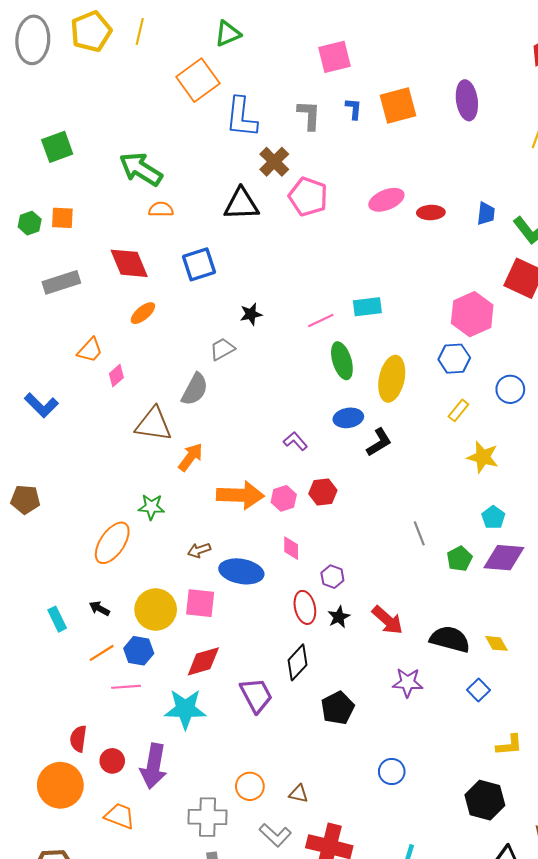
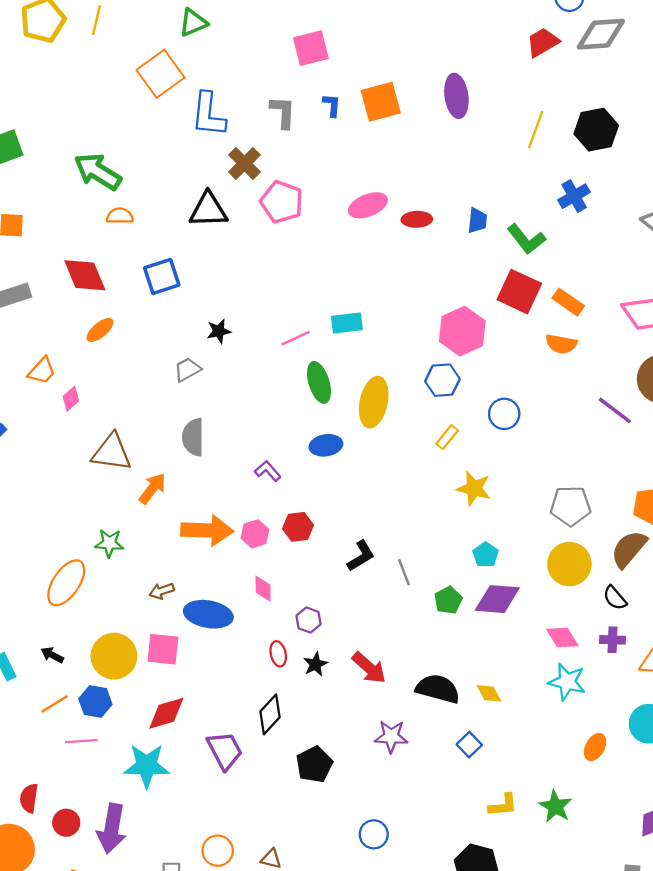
gray semicircle: (195, 389) -> (193, 437), moved, turned 152
black L-shape: (379, 442) -> (361, 556), moved
red ellipse: (305, 607) -> (278, 654), size x0.7

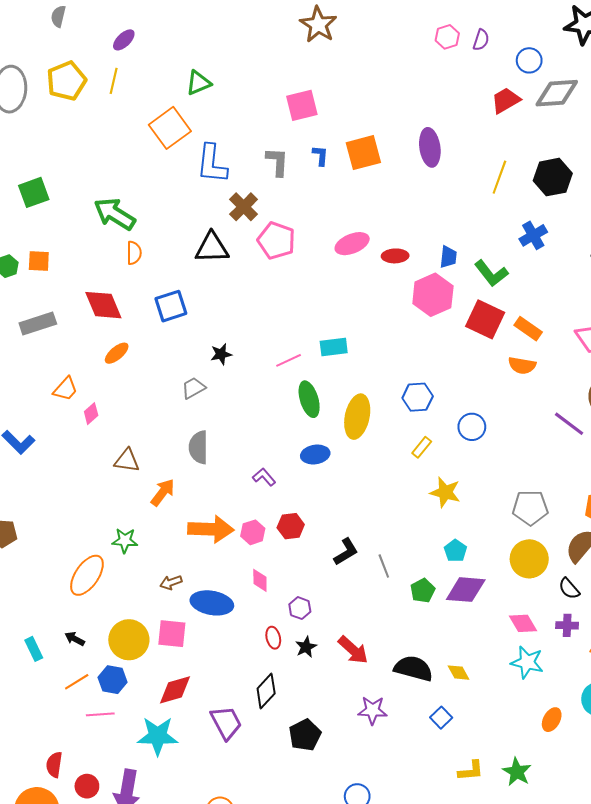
orange semicircle: (120, 216) -> (134, 253), turned 90
pink hexagon: (462, 331) -> (433, 295), moved
brown triangle: (112, 452) -> (127, 461), size x0.7

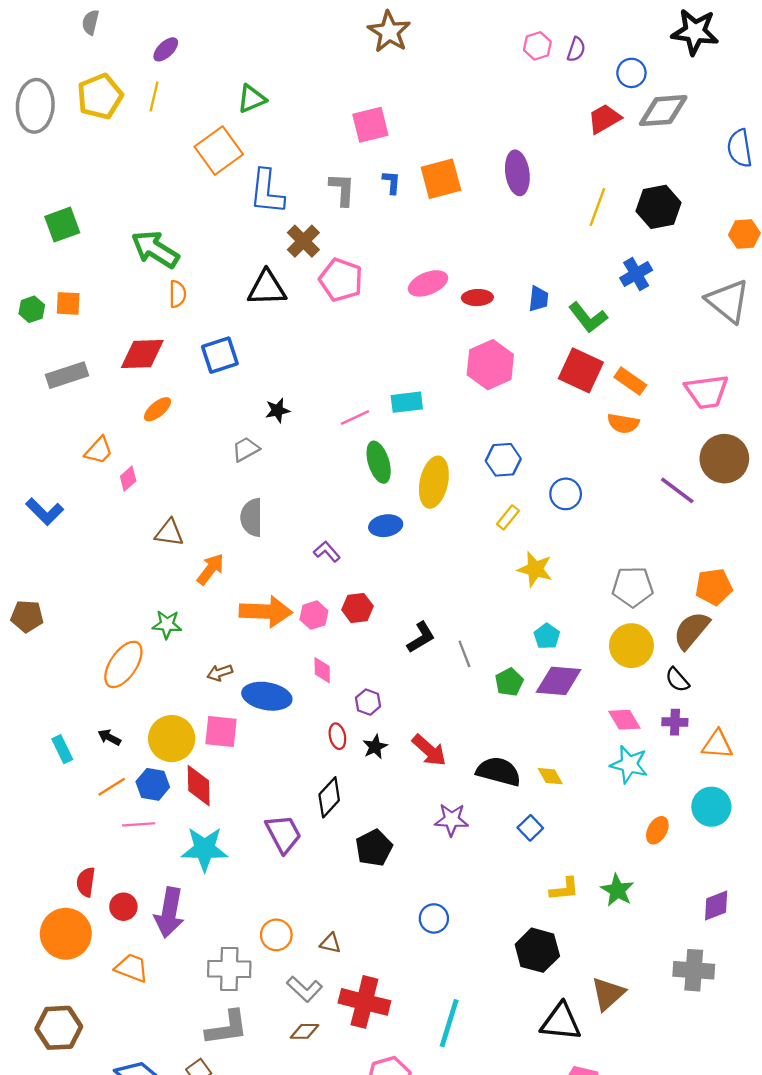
pink hexagon: (433, 295) -> (490, 365), moved
red diamond: (103, 305) -> (142, 354), turned -69
red diamond: (175, 690) -> (199, 786), moved, turned -75

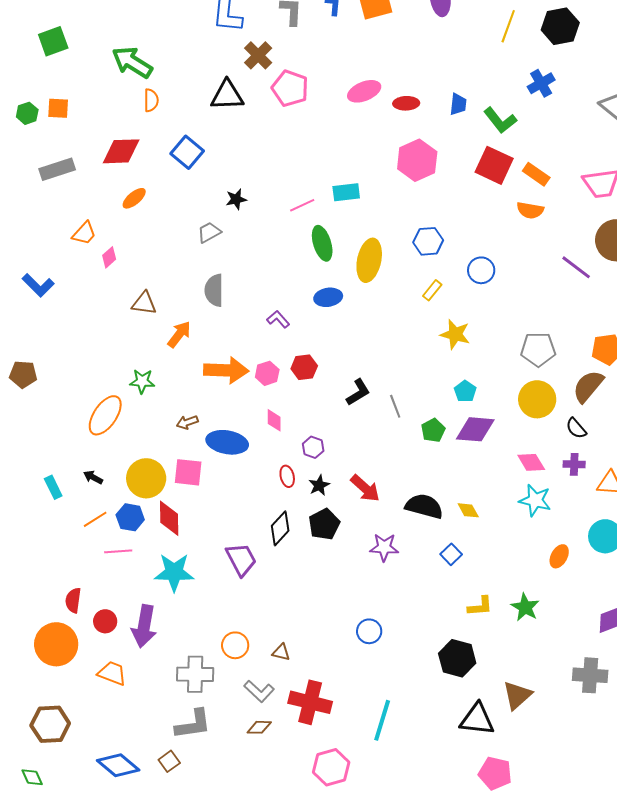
blue square: (220, 355) -> (187, 152), turned -32
black pentagon: (374, 848) -> (324, 524), moved

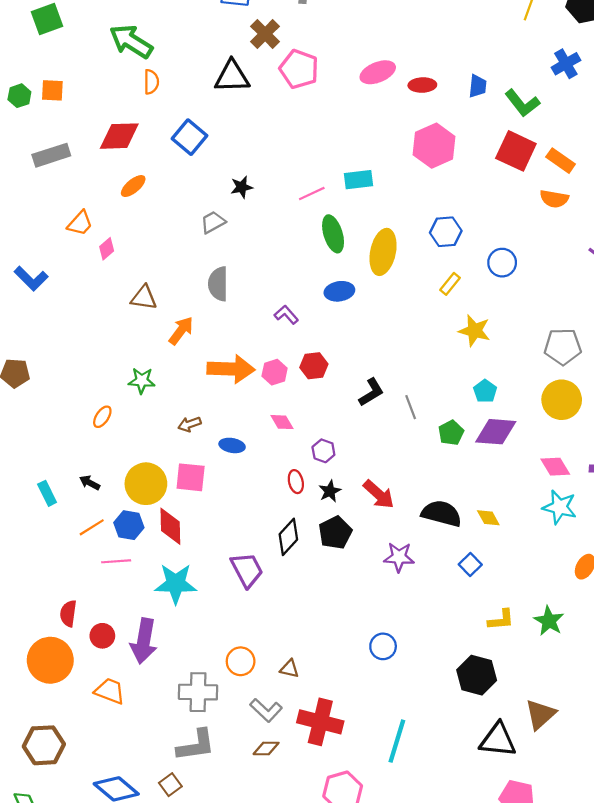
orange ellipse: (105, 415) -> (102, 417), size x0.5
pink diamond: (274, 420) -> (282, 422), turned -30
blue ellipse: (227, 442) -> (232, 445), size x0.6

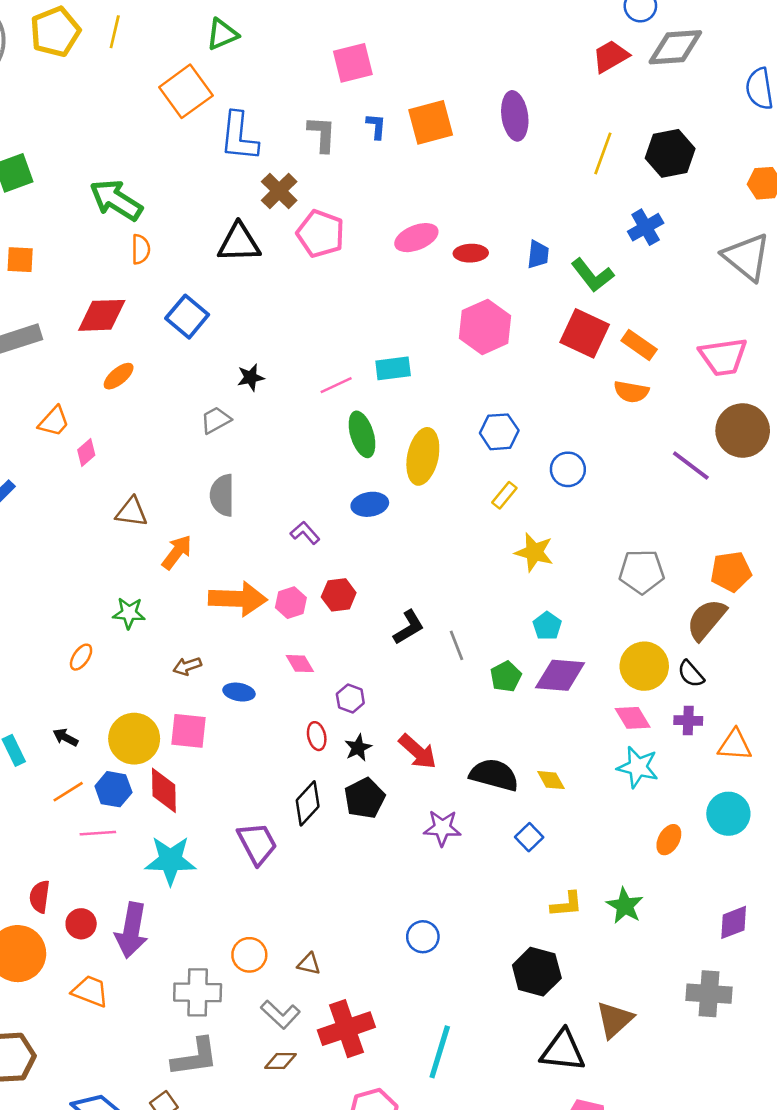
yellow circle: (562, 400) -> (644, 666), moved
red cross: (320, 722) -> (346, 1029), turned -33

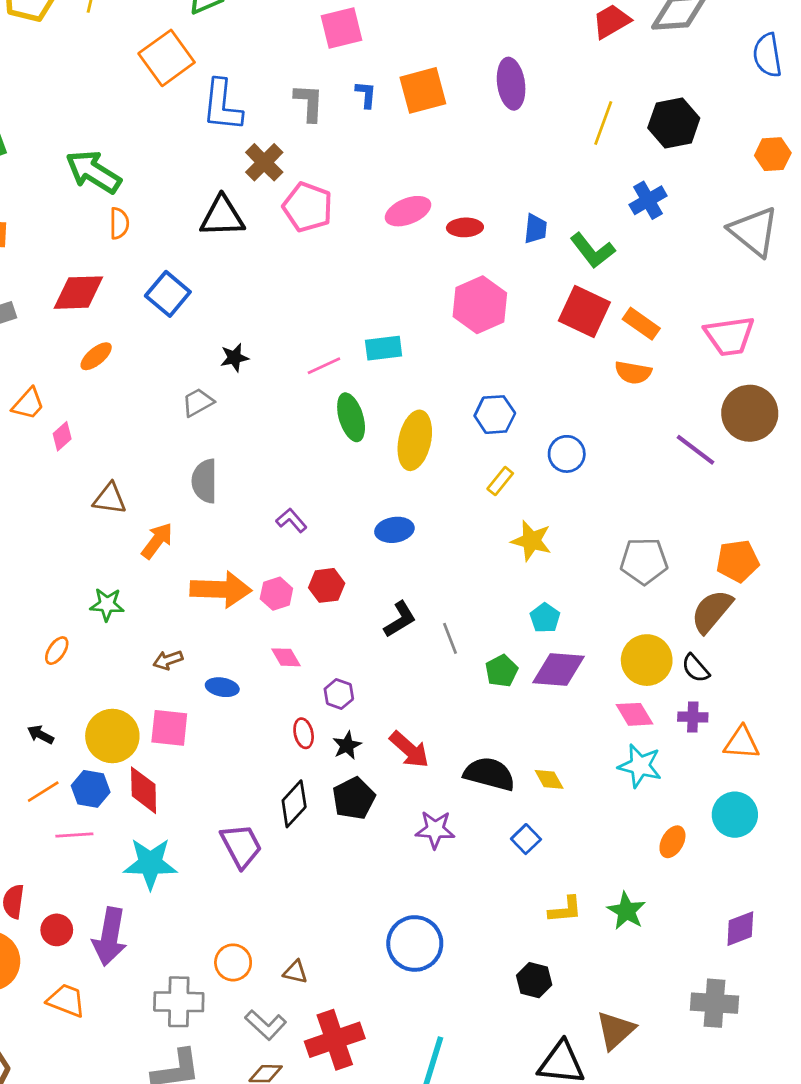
blue ellipse: (370, 504) -> (394, 530), moved
blue circle: (423, 937) -> (415, 943), size x1.6
black hexagon: (537, 972) -> (534, 980), size x0.7

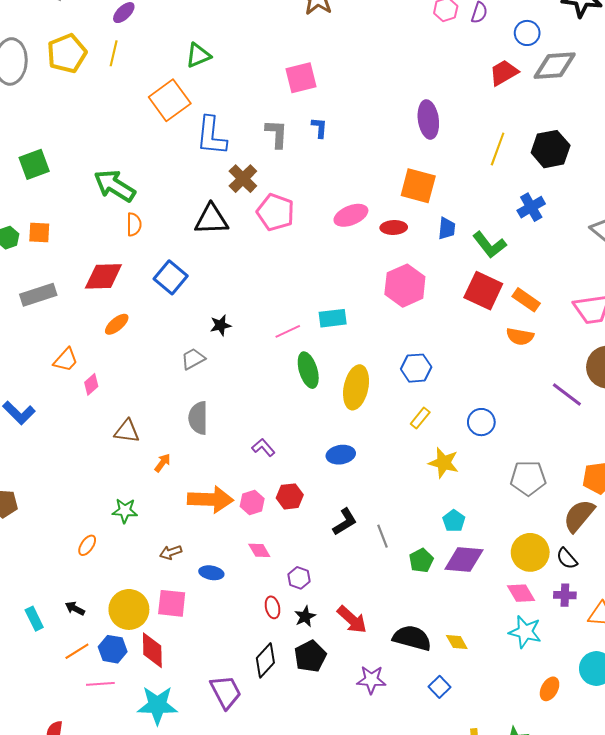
orange square: (423, 90) -> (418, 186), moved, turned 30
blue circle: (567, 454) -> (481, 422), moved
orange arrow: (157, 541) -> (163, 463), size x0.7

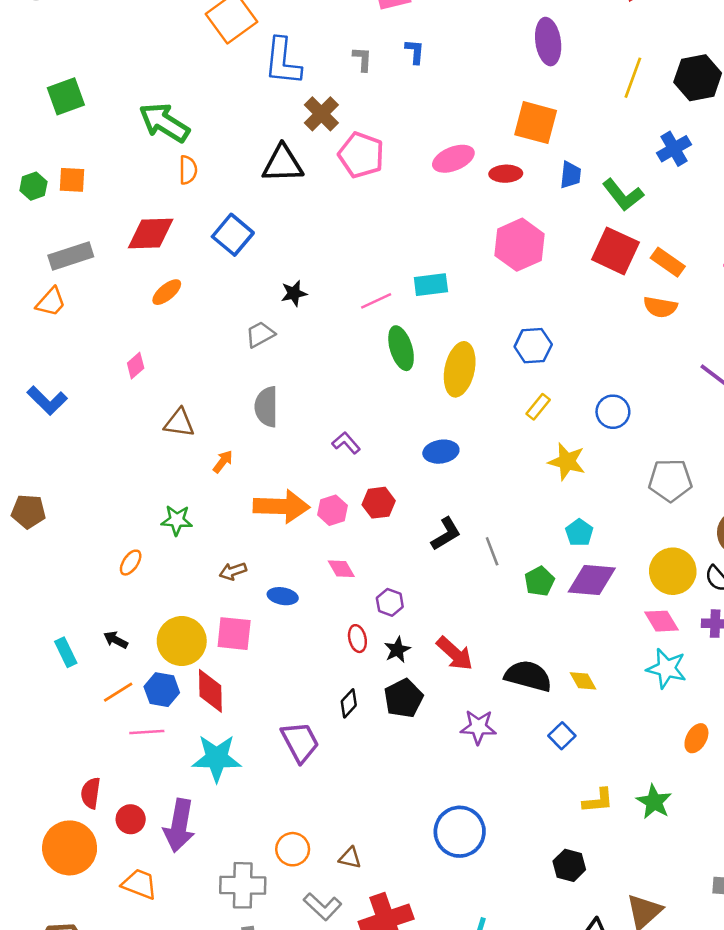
gray L-shape: (277, 134) -> (362, 59), size x0.7
orange trapezoid: (66, 360) -> (51, 302), moved
black diamond: (265, 660) -> (349, 703), size x0.7

